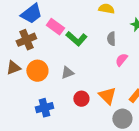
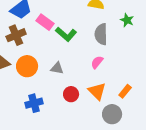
gray semicircle: (111, 39) -> (101, 34), size x1.5
pink semicircle: (121, 60) -> (97, 62), moved
gray triangle: (67, 73) -> (57, 68), turned 32

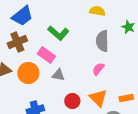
pink rectangle: (45, 22) -> (46, 55), moved
green L-shape: (66, 34) -> (58, 33), moved
orange rectangle: (125, 91) -> (126, 98), turned 40

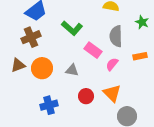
pink rectangle: (46, 55) -> (93, 50), moved
orange rectangle: (126, 98) -> (140, 56), moved

